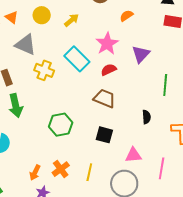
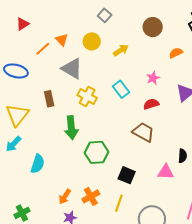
pink star: (107, 44) -> (153, 78), size x0.6
cyan rectangle: (77, 59) -> (121, 89), size x0.7
green arrow: (16, 106) -> (71, 128), moved
black square: (104, 135) -> (127, 175), moved
pink triangle: (133, 155) -> (166, 172), moved

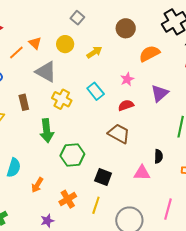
orange semicircle: (176, 53) -> (149, 54), size x1.5
orange arrow: (65, 197) -> (37, 185), moved

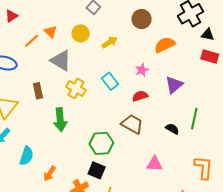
green hexagon: (72, 155) -> (101, 143), moved
black semicircle: (158, 156) -> (172, 129), moved, turned -64
black square: (103, 177) -> (97, 170), moved

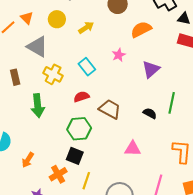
red semicircle: (140, 96) -> (82, 97), moved

